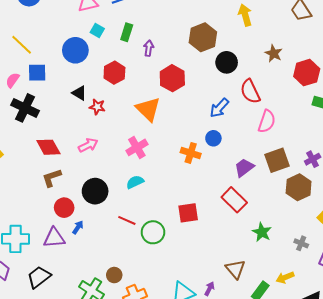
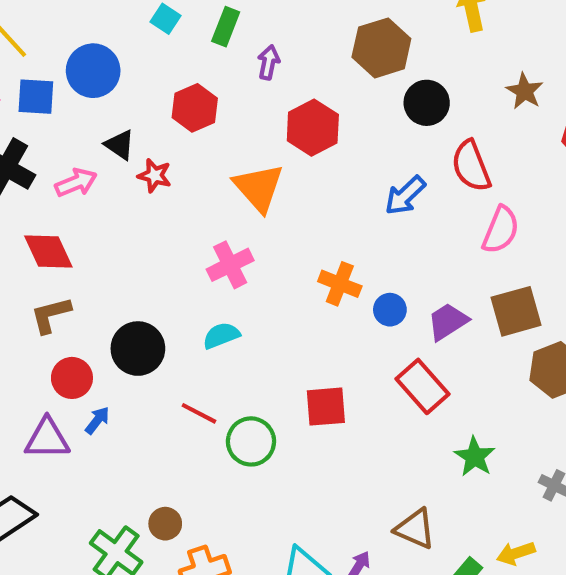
blue circle: (75, 50) -> (93, 71), moved
blue circle: (213, 138) -> (390, 310), moved
pink arrow: (88, 145) -> (76, 183), moved
brown triangle: (235, 269) -> (415, 529), turned -30

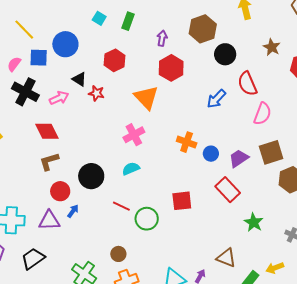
purple arrow: (269, 62) -> (162, 38), moved
brown circle: (165, 524) -> (118, 254), moved

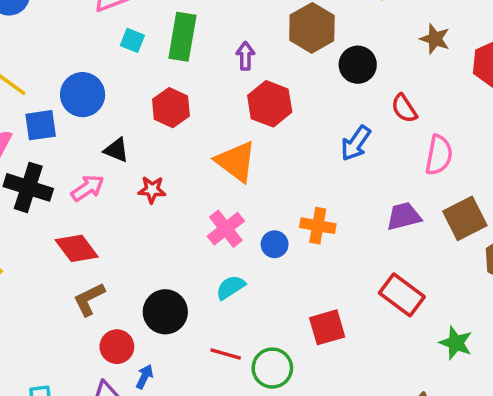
green rectangle: (128, 21) -> (182, 37), size x1.5
red semicircle: (247, 84) -> (404, 108), size x0.7
red star: (96, 93) -> (152, 190), moved
blue circle: (211, 154) -> (275, 244), moved
purple trapezoid: (239, 158) -> (404, 216), moved, turned 30

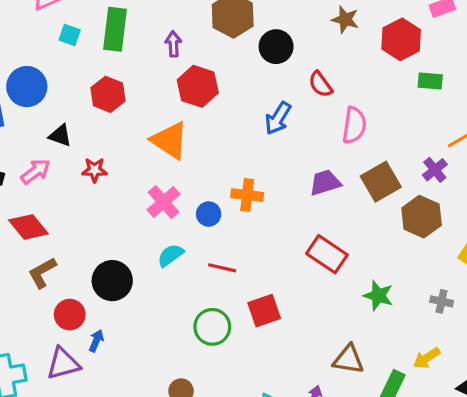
red square: (327, 327) -> (264, 311), moved
red line: (226, 354) -> (222, 268), moved

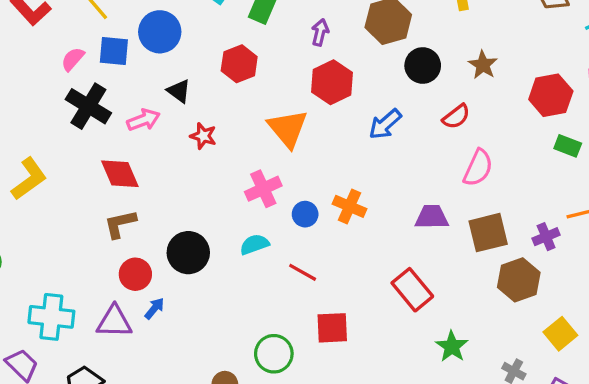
brown star: (345, 20) -> (483, 65), moved
red semicircle: (320, 84) -> (456, 117), turned -108
blue arrow: (278, 118) -> (385, 124), moved
green circle: (212, 327) -> (274, 354), moved

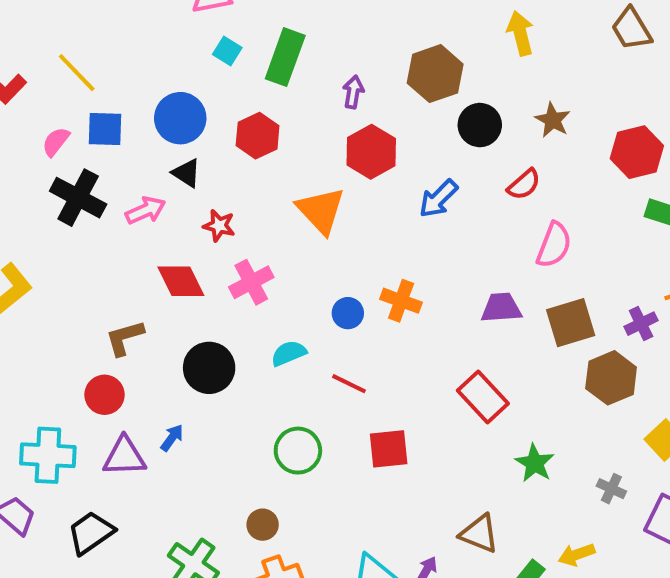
blue circle: (160, 32) -> (180, 118), moved
red diamond: (120, 174) -> (181, 281), moved
pink cross: (263, 189) -> (251, 282), moved
red circle: (135, 274) -> (105, 395), moved
green circle: (274, 354) -> (298, 451), moved

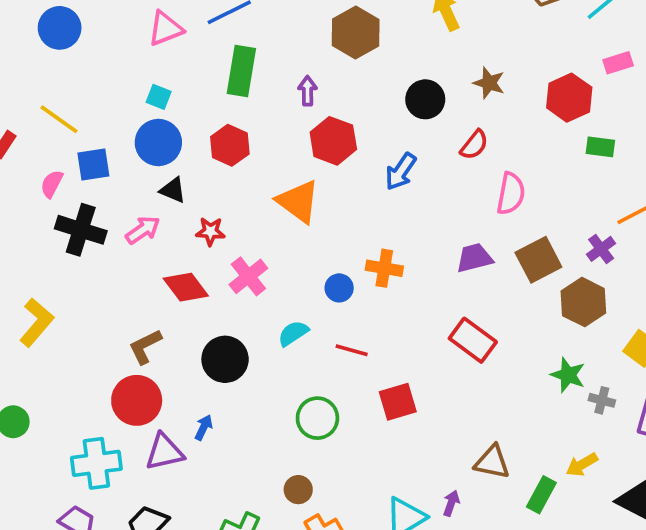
cyan square: (227, 51) -> (159, 97), moved
brown hexagon: (435, 74) -> (356, 32), moved
red circle: (105, 395) -> (137, 400), size x1.4
green star: (535, 463) -> (568, 375), moved

